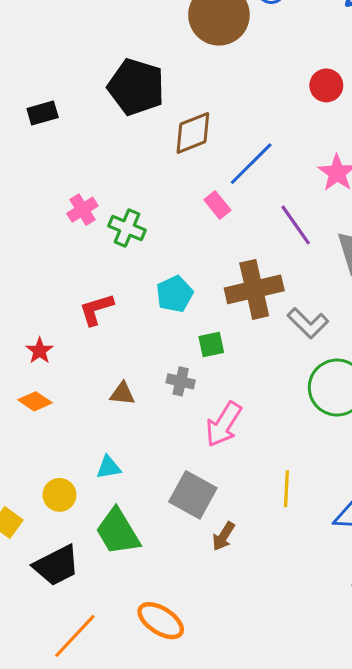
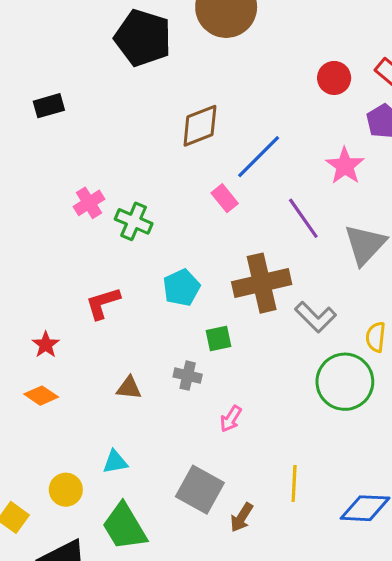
black pentagon: (136, 87) -> (143, 38), moved
pink arrow: (224, 424) -> (231, 419), size x0.6
brown arrow: (224, 536) -> (242, 517), moved

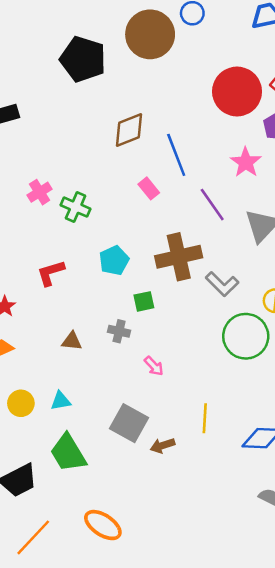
red circle: (334, 78) -> (237, 92), size x1.8
blue line: (259, 157) -> (176, 155), turned -66
pink arrow: (231, 419) -> (154, 366), turned -75
yellow circle: (66, 490) -> (21, 403), moved
brown arrow: (242, 517) -> (163, 446), turned 40

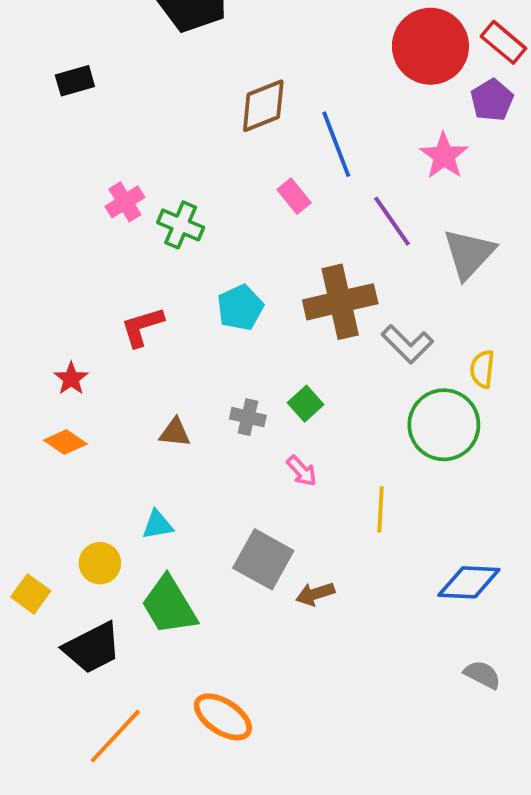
green square: (144, 301) -> (306, 404), moved, turned -30
yellow circle: (21, 403) -> (100, 563), moved
yellow line: (205, 418) -> (380, 509), moved

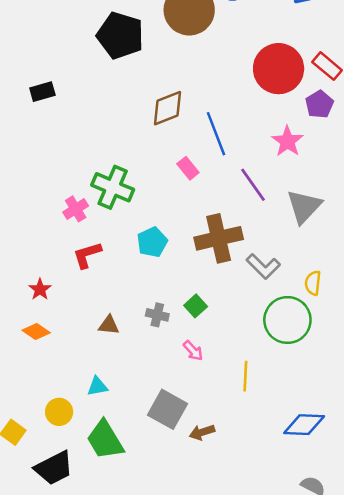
pink cross: (125, 202) -> (76, 209), moved
green cross: (181, 225) -> (113, 187), size x1.4

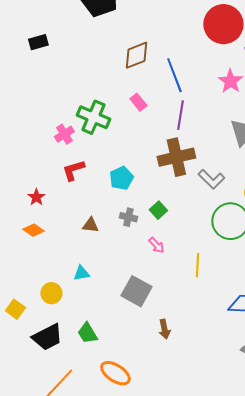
pink rectangle: (188, 168) -> (138, 102), moved
purple line: (253, 185) -> (180, 115), moved, turned 44
cyan pentagon: (152, 242) -> (121, 178), moved
brown arrow: (202, 432) -> (164, 329), moved, turned -84
green trapezoid: (105, 440) -> (87, 333), moved, size x0.7

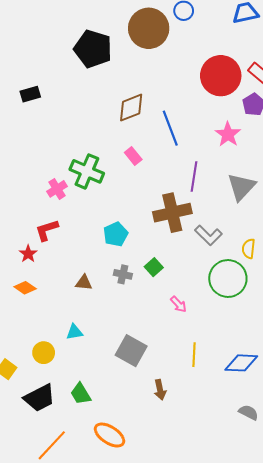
purple line: (180, 115) -> (194, 177), moved
red L-shape: (73, 170) -> (47, 230), moved
pink arrow: (156, 245) -> (178, 304), moved
yellow line: (197, 265) -> (194, 355), moved

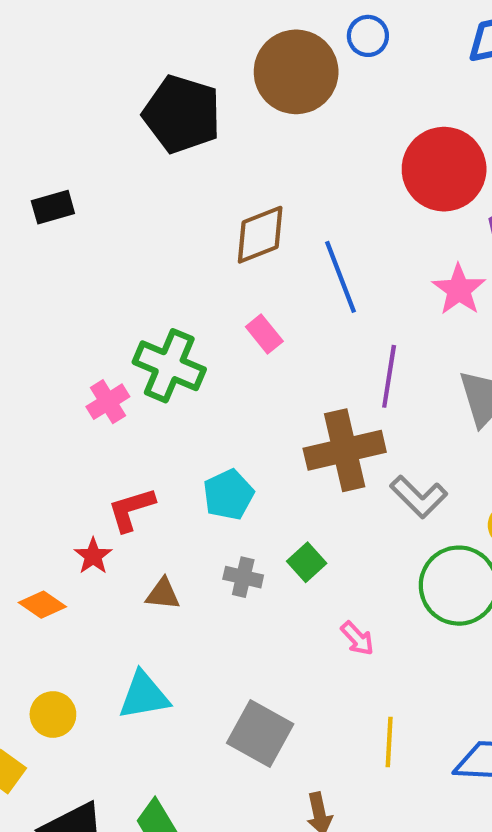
red L-shape: (47, 230) -> (131, 509), moved
red star: (28, 254) -> (93, 556), moved
cyan triangle: (74, 332) -> (144, 695), size x1.5
yellow circle: (44, 353) -> (53, 715), moved

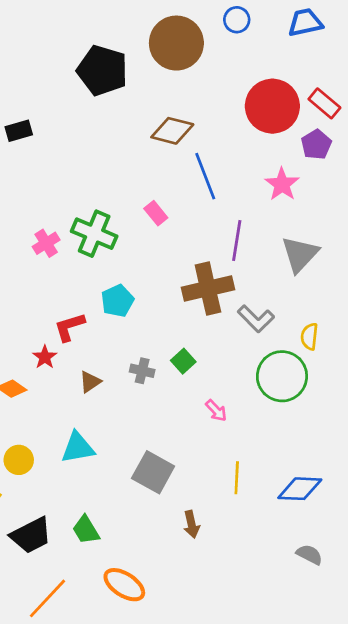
blue circle: (368, 36) -> (237, 20), moved
brown diamond: (260, 235) -> (172, 131), moved, turned 36
pink cross: (108, 402) -> (46, 243), moved
cyan pentagon: (228, 495) -> (117, 301), moved
brown triangle: (163, 594) -> (90, 382), turned -40

